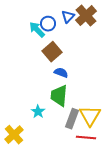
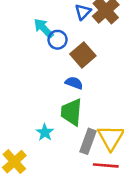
blue circle: (48, 24) -> (58, 40), moved
brown square: (52, 52) -> (83, 55), moved

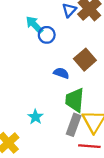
brown square: (83, 55) -> (85, 60), moved
green trapezoid: (71, 112) -> (75, 100), moved

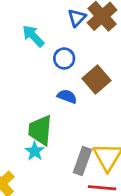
blue circle: (47, 35) -> (64, 58), moved
green trapezoid: (75, 100) -> (40, 130), moved

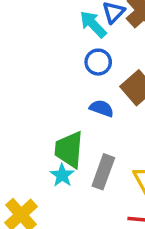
cyan arrow: (33, 36) -> (93, 24), moved
gray rectangle: (82, 161) -> (103, 172), moved

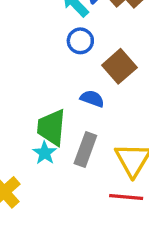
blue semicircle: (102, 108) -> (92, 99), moved

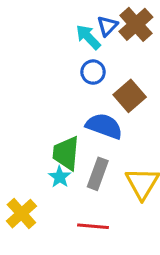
blue semicircle: (92, 99) -> (104, 126), size x1.6
red line: (126, 197) -> (93, 226), moved

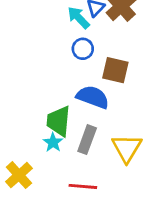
brown square: (130, 96) -> (115, 70), turned -36

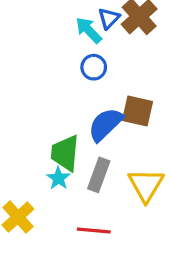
brown square: (115, 70) -> (137, 111), moved
blue semicircle: (93, 97) -> (105, 124), turned -64

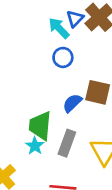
blue semicircle: (105, 124) -> (72, 103), size x0.7

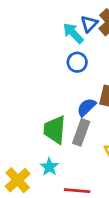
gray rectangle: (67, 143) -> (81, 132), moved
cyan star: (35, 146) -> (49, 167), moved

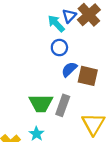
blue semicircle: (86, 107) -> (69, 69), moved
green trapezoid: (55, 130) -> (41, 103), turned -95

